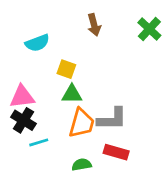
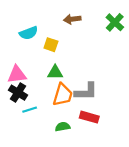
brown arrow: (94, 25) -> (72, 19), turned 98
yellow square: (66, 69) -> (51, 45), moved

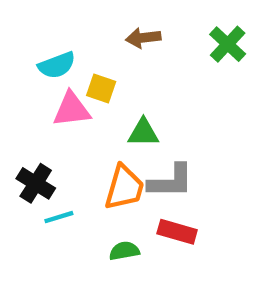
green triangle: (55, 72) -> (143, 133), moved
pink triangle: (17, 75) -> (72, 110), moved

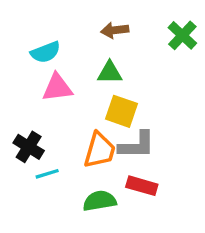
yellow square: (101, 88) -> (122, 111), moved, size x1.4
green triangle: (143, 133) -> (110, 72), moved
green semicircle: (124, 251) -> (100, 201), size x1.4

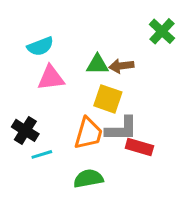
brown arrow: (115, 30) -> (121, 66), moved
red rectangle: (142, 186) -> (139, 147), moved

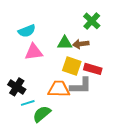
green cross: (162, 31) -> (92, 21), moved
orange trapezoid: (88, 133) -> (59, 89), turned -105
red rectangle: (139, 147) -> (93, 69), moved
green semicircle: (88, 179) -> (42, 114), moved, turned -30

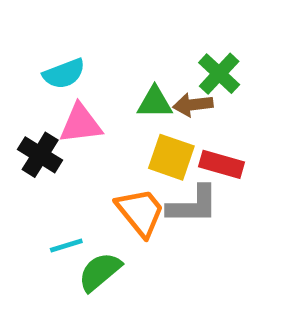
green cross: (92, 21) -> (219, 74), moved
black cross: (17, 87) -> (40, 155), moved
orange trapezoid: (59, 89) -> (140, 212), turned 50

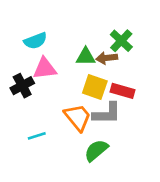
black cross: (40, 155) -> (22, 86), turned 30
green semicircle: (100, 272) -> (96, 150), moved

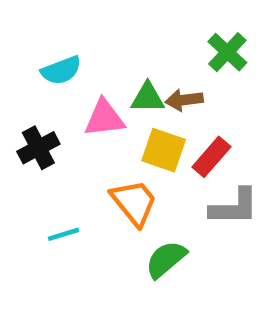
green cross: (121, 41) -> (227, 52), moved
pink triangle: (45, 68) -> (104, 118), moved
red rectangle: (123, 91) -> (211, 157), turned -65
gray L-shape: (107, 113) -> (234, 207), moved

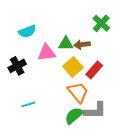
yellow square: (164, 150) -> (73, 67), turned 30
orange trapezoid: (134, 202) -> (78, 92), moved
gray L-shape: (234, 207) -> (95, 111), moved

